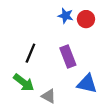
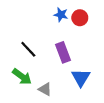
black line: (30, 53) -> (28, 49), turned -66
blue triangle: (87, 84) -> (81, 78), turned 48

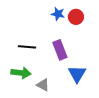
black line: (28, 49) -> (27, 47), turned -42
green arrow: (22, 77) -> (21, 73), turned -30

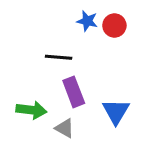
black line: (27, 47) -> (59, 57), moved
purple rectangle: (60, 50) -> (74, 92), moved

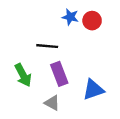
green arrow: (31, 110) -> (23, 75), moved, turned 55
blue triangle: (116, 112) -> (93, 90), turned 40

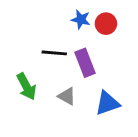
purple rectangle: (59, 74) -> (85, 63), moved
gray triangle: (52, 103) -> (67, 96), moved

